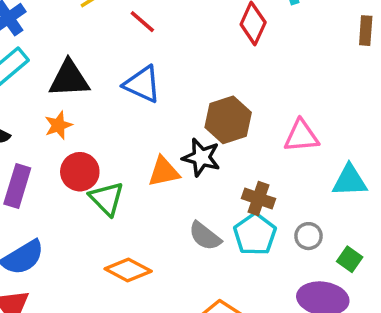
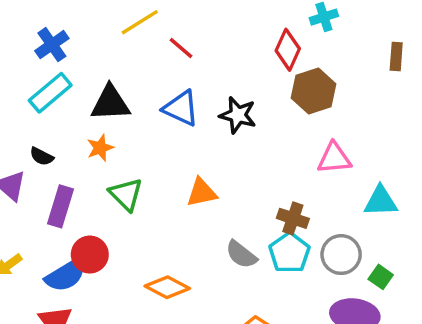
brown hexagon: (228, 120) -> (314, 91), moved
black star: (201, 157) -> (238, 115), moved
red circle: (80, 172) -> (90, 255), moved
green triangle: (107, 199) -> (126, 194), moved
gray circle: (308, 236) -> (341, 255), size x1.5

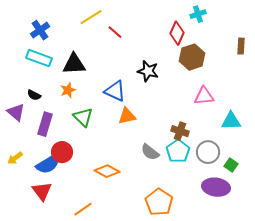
brown rectangle: (396, 57) -> (241, 46), moved
cyan rectangle: (50, 93) -> (39, 58), turned 60
blue triangle: (181, 108) -> (115, 91), moved

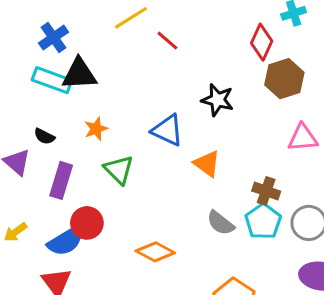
black triangle: (74, 64) -> (79, 74), moved
orange triangle: (127, 116) -> (207, 164), moved, turned 48

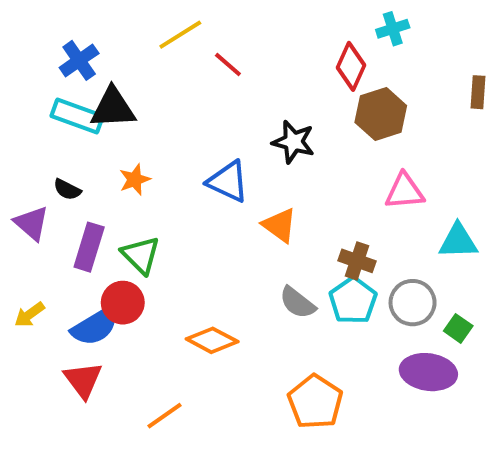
green triangle: (119, 170) -> (141, 255), moved

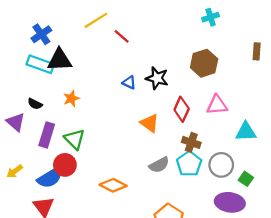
red diamond: (351, 66) -> (182, 109), moved
blue triangle: (228, 182) -> (129, 82), moved, size x0.6
gray semicircle: (297, 303) -> (159, 165), turned -66

